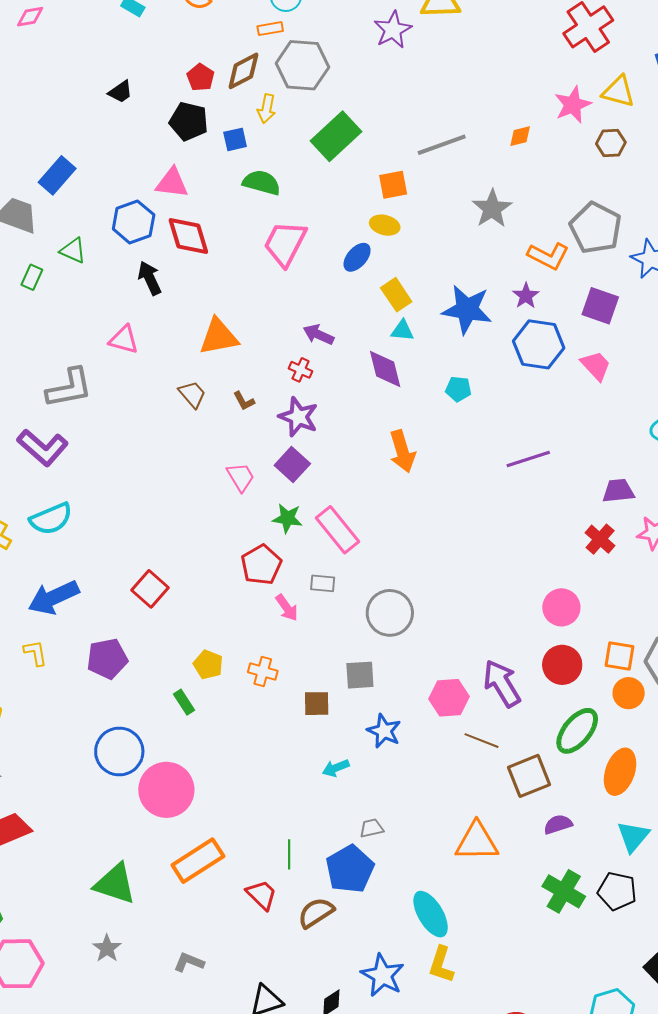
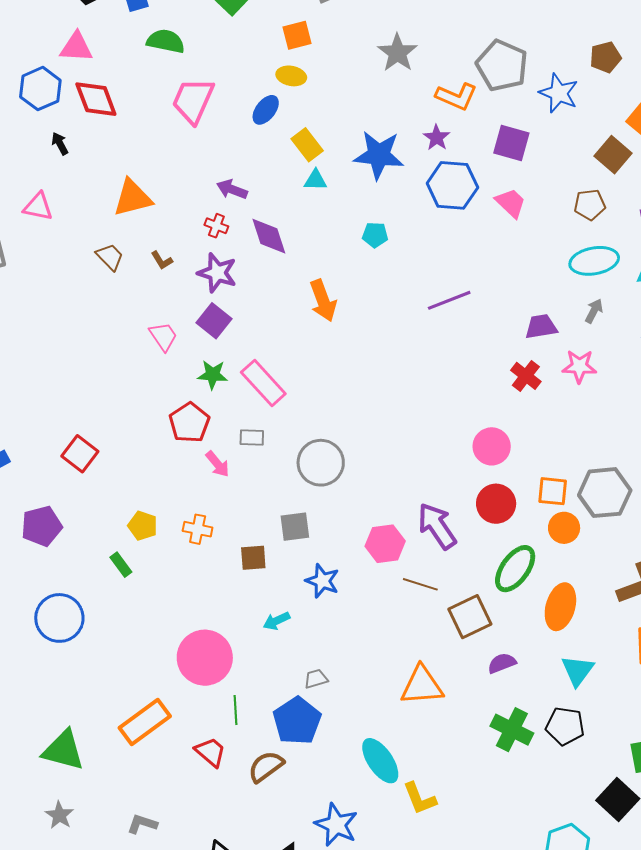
black arrow: (150, 278) -> (60, 144), size x0.7
purple diamond: (385, 369) -> (269, 236), moved
pink circle: (166, 790) -> (205, 658), moved
yellow L-shape: (441, 965) -> (420, 799), moved, turned -36

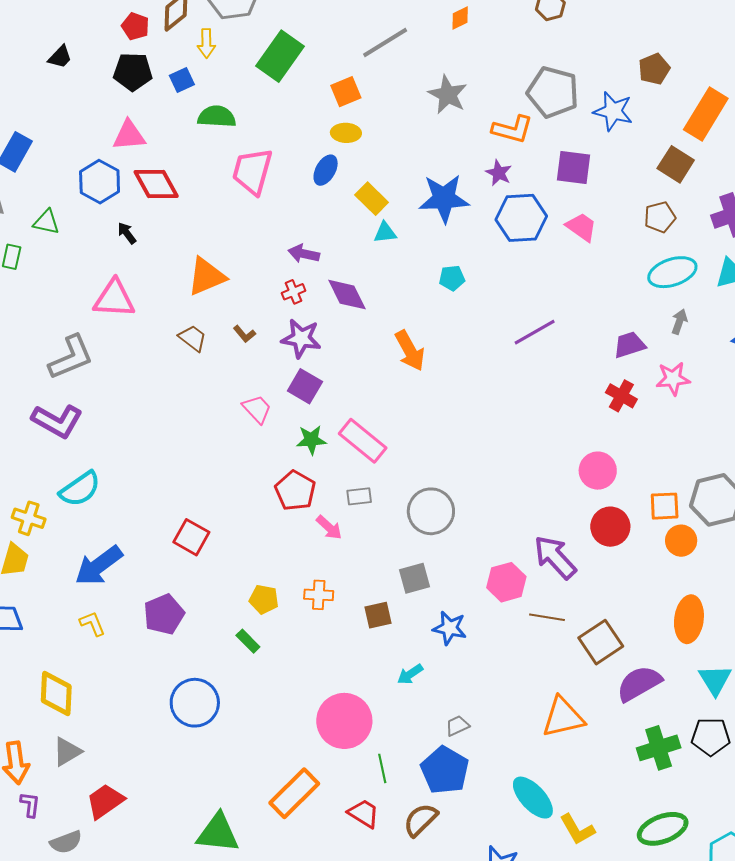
pink triangle: (38, 207) -> (114, 299), size x1.4
red cross: (216, 226) -> (293, 292), turned -35
green ellipse: (515, 569) -> (663, 829), moved, turned 42
purple semicircle: (502, 663) -> (639, 683), size x1.6
green cross: (512, 730) -> (659, 748), turned -36

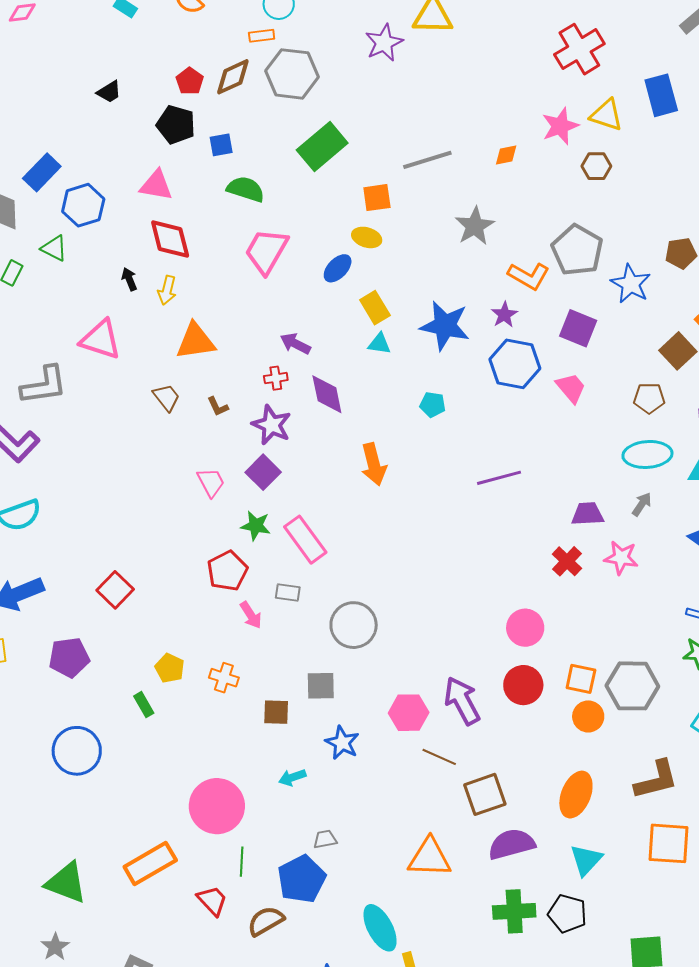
yellow arrow: (206, 43) -> (167, 290), moved
blue hexagon: (100, 182) -> (83, 205), moved

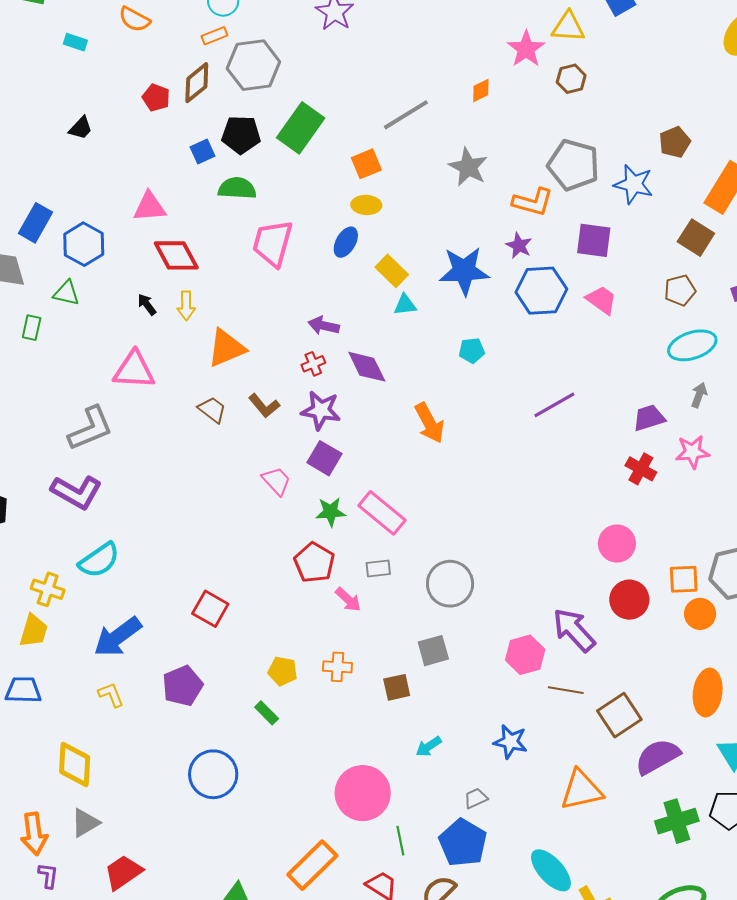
black pentagon: (176, 125) -> (241, 135), moved
brown L-shape: (218, 406) -> (264, 406), size x1.4
blue star: (342, 743) -> (510, 742), moved

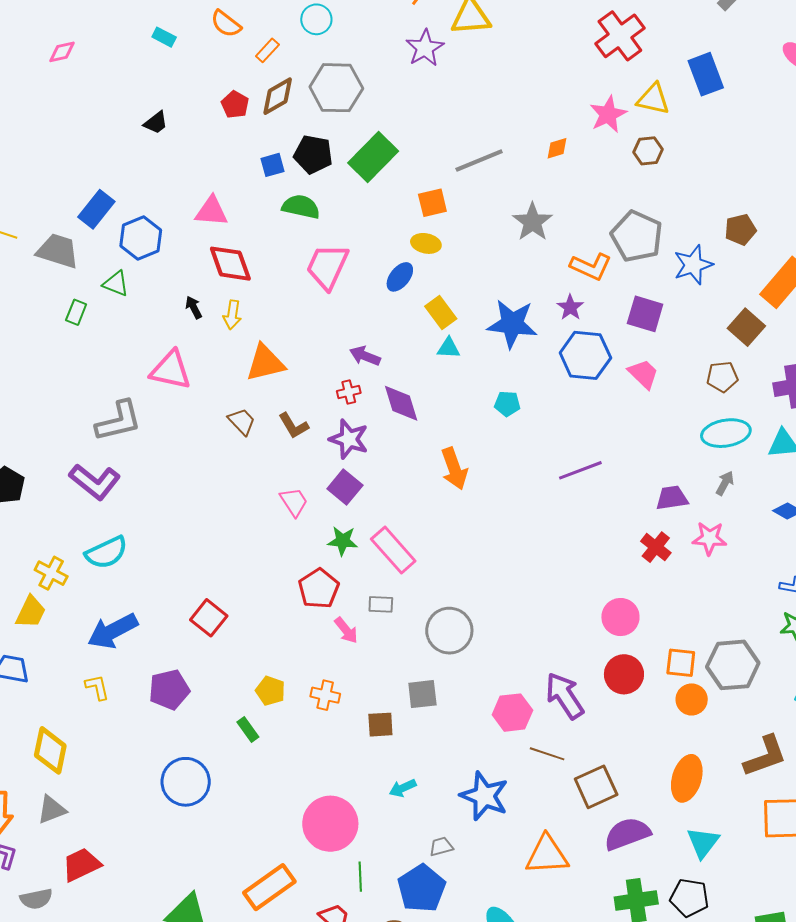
orange rectangle: (214, 36) -> (267, 50), moved, turned -35
blue star: (634, 184) -> (693, 265), turned 30
blue star: (510, 742) -> (484, 796), size x1.4

